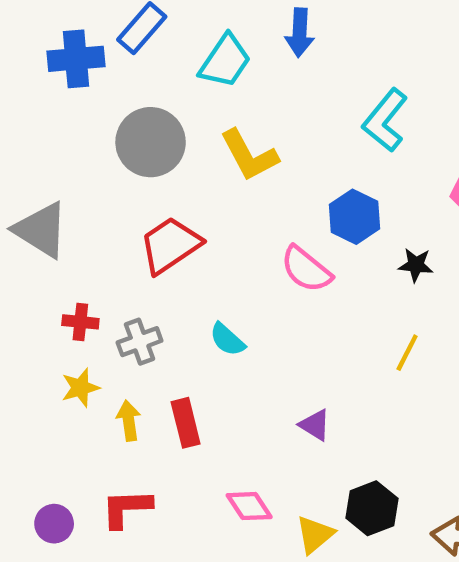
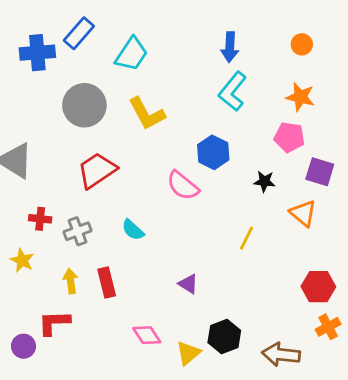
blue arrow: (300, 33) -> (230, 47), moved
black star: (416, 265) -> (264, 181), moved
yellow star: (80, 388) -> (22, 260), moved, turned -30
red L-shape: (126, 508) -> (54, 323), moved

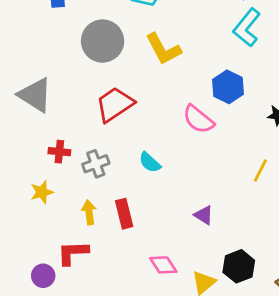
yellow star: (22, 260) -> (42, 192), turned 30

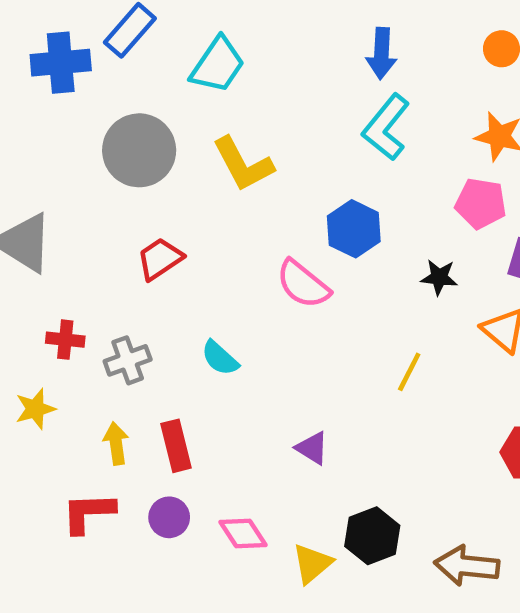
red trapezoid: (115, 104) -> (160, 259), size x0.7
purple circle: (43, 276) -> (169, 517), moved

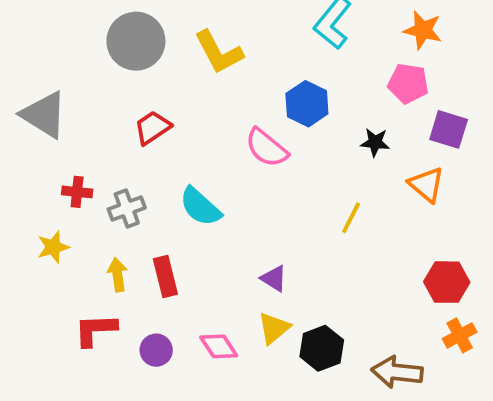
cyan semicircle: (220, 358) -> (200, 207), size x1.4
purple circle: (169, 517) -> (156, 350), moved
yellow triangle: (312, 563) -> (274, 328), moved

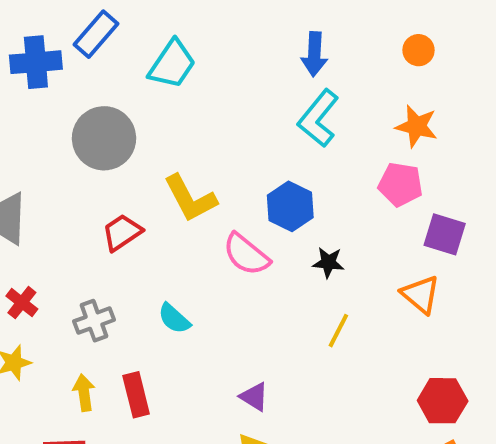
yellow L-shape: (219, 52) -> (190, 198), moved
black star: (375, 142) -> (328, 262), moved
red cross: (77, 192) -> (22, 303), moved, turned 32
cyan semicircle: (200, 207) -> (174, 319), size x0.7

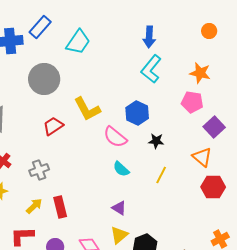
orange circle: (419, 50) -> (209, 31), moved
purple square: (445, 234) -> (214, 127), turned 30
cyan semicircle: (174, 319) -> (121, 169), moved
yellow arrow: (84, 393) -> (34, 206), turned 54
red hexagon: (443, 401) -> (213, 187), moved

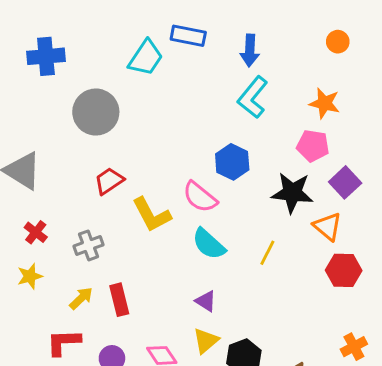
blue rectangle: (40, 27) -> (188, 36), moved, turned 60
yellow L-shape: (87, 109) -> (152, 215), moved
black star: (156, 141) -> (292, 193), moved, size x1.8
cyan semicircle: (121, 169) -> (209, 244), size x1.4

